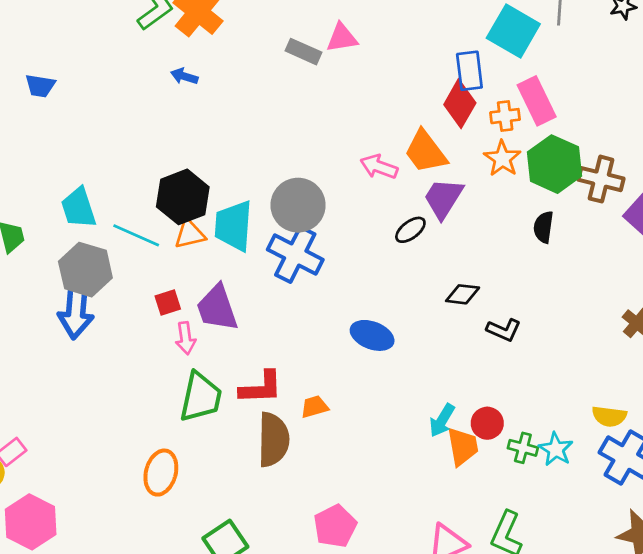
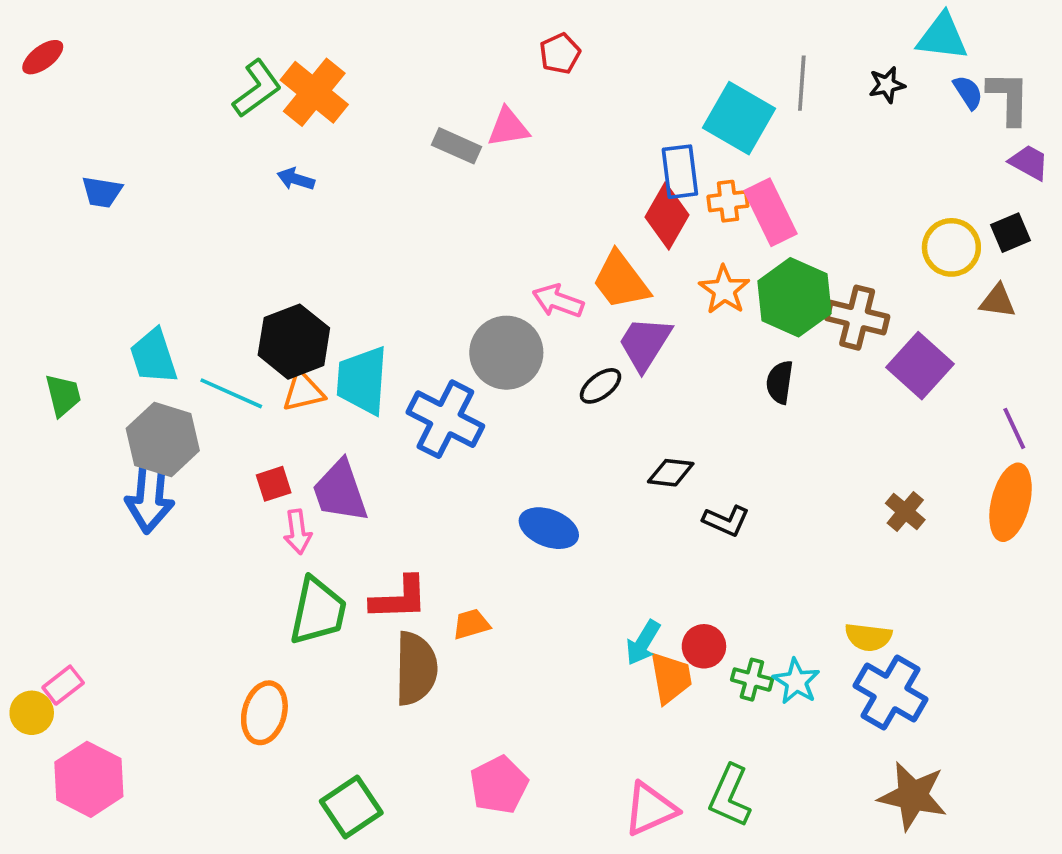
orange cross: (505, 116) -> (728, 201), moved
gray circle: (298, 205) -> (506, 353), moved

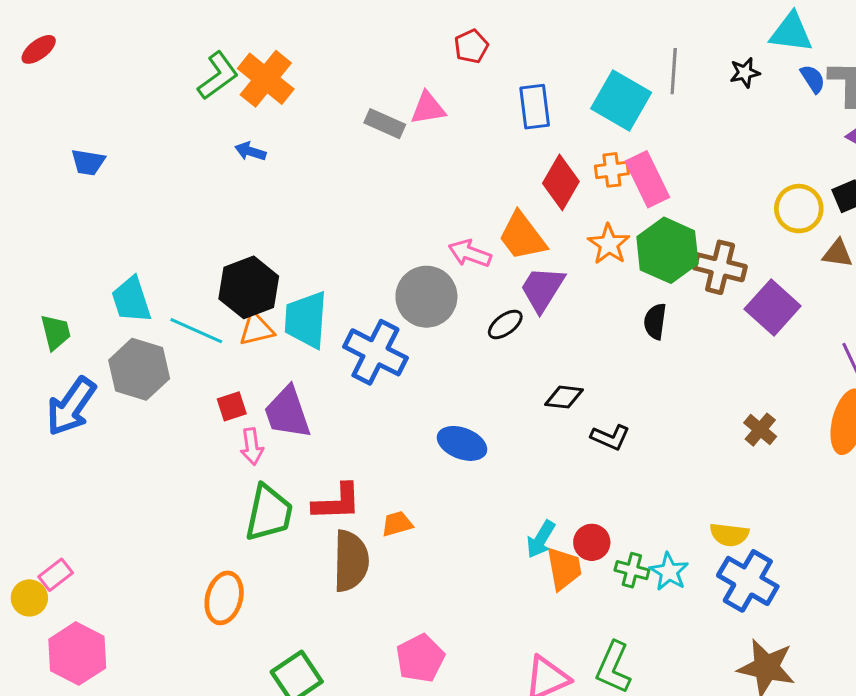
blue rectangle: (680, 172) -> (535, 107), moved
blue arrow: (150, 495) -> (71, 406), moved, turned 30

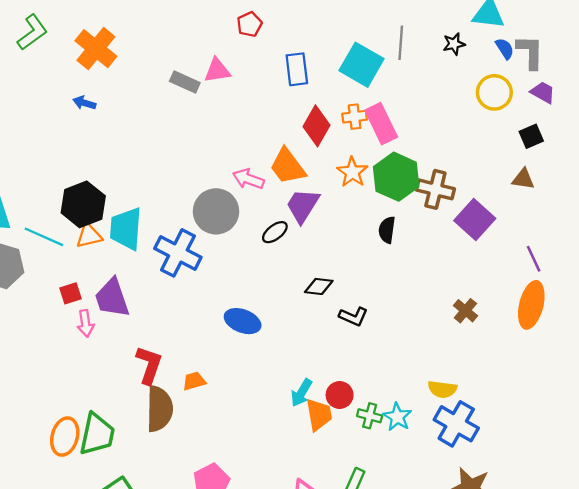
green L-shape: (218, 76) -> (32, 32), moved
yellow circle: (799, 209) -> (494, 92), moved
red L-shape: (337, 502) -> (149, 365), turned -69
green trapezoid: (269, 513) -> (97, 434), moved

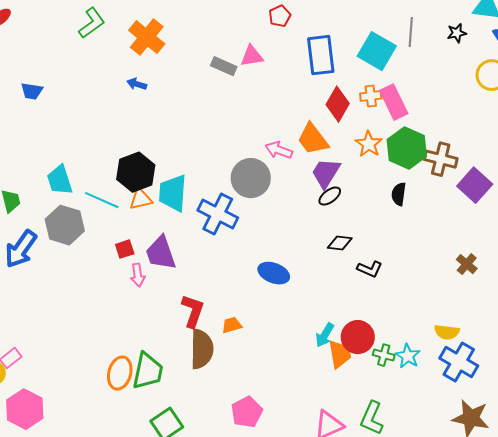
blue rectangle: (297, 69) -> (321, 55), size x1.4
black ellipse: (275, 232) -> (330, 196), moved
red circle: (340, 395) -> (358, 337), size x1.4

